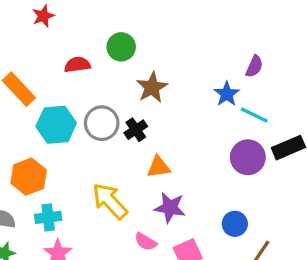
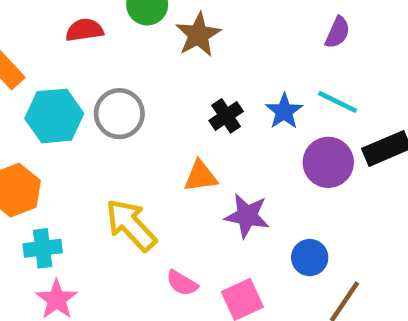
brown star: (152, 87) -> (198, 35), moved
blue star: (227, 94) -> (284, 111), moved
black cross: (136, 130) -> (226, 116), moved
purple star: (170, 208) -> (247, 216), moved

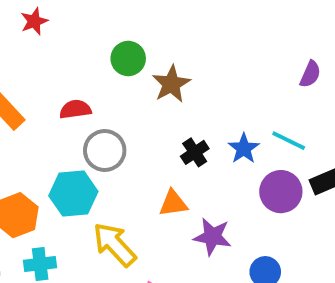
red semicircle: (84, 30) -> (75, 109), moved
purple semicircle: (338, 32) -> (310, 74), moved
cyan hexagon: (54, 116) -> (73, 194), moved

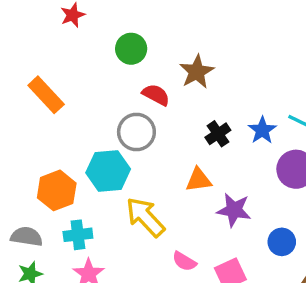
green circle: (128, 58) -> (131, 49), moved
red semicircle: (75, 109) -> (156, 95), moved, turned 36

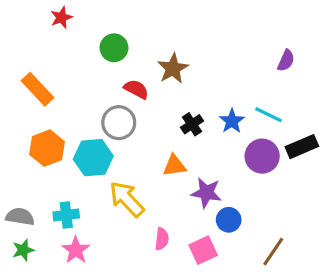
orange hexagon: (57, 190) -> (47, 148), moved
blue circle: (282, 242) -> (229, 220), moved
pink semicircle: (184, 261) -> (162, 239), turned -115

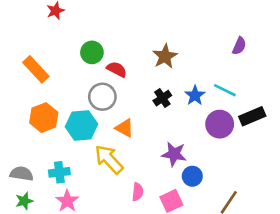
green circle: (114, 48) -> (92, 52), moved
brown star: (173, 68) -> (165, 56), moved
orange triangle: (174, 166) -> (125, 128), moved, turned 36

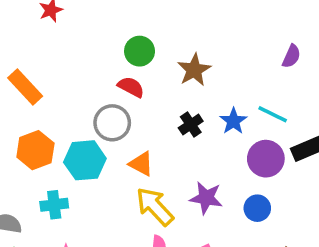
green circle: (92, 52) -> (140, 51), moved
yellow arrow: (109, 159) -> (155, 206), moved
cyan cross: (59, 172) -> (54, 205), moved
blue circle: (192, 176) -> (257, 208), moved

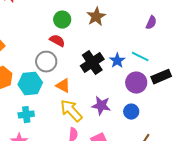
brown star: (194, 70) -> (96, 17), moved
black cross: (191, 125) -> (92, 63), size x1.6
cyan cross: (54, 205) -> (26, 115), moved

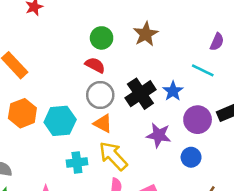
cyan line: (140, 57) -> (203, 70), moved
gray circle: (46, 62) -> (100, 95), moved
purple star: (101, 106) -> (159, 135), moved
cyan cross: (26, 115) -> (77, 162), moved

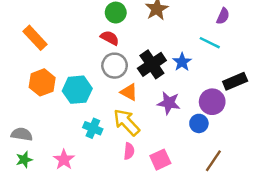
purple circle: (198, 120) -> (212, 102), moved
orange triangle: (103, 124) -> (129, 92), moved
cyan cross: (77, 162) -> (93, 128), turned 30

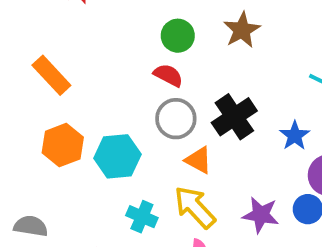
blue star: (182, 62) -> (295, 136), moved
purple star: (169, 103) -> (261, 215), moved

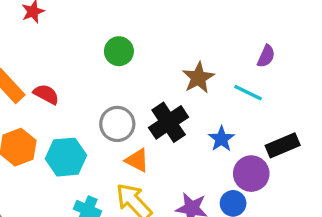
brown star: (242, 30) -> (198, 78), moved
red semicircle: (168, 75) -> (46, 94), moved

